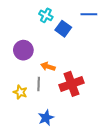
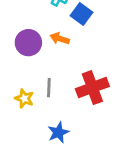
orange arrow: (48, 67) -> (60, 39), moved

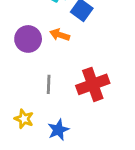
yellow star: (24, 98) -> (24, 119), moved

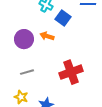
gray line: (49, 84) -> (27, 72), moved, turned 72

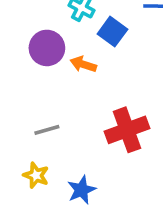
purple circle: (24, 39) -> (47, 48), moved

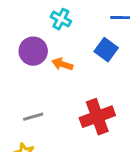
blue square: (112, 32) -> (106, 50), moved

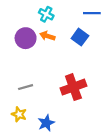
orange arrow: (62, 64) -> (47, 36), moved

